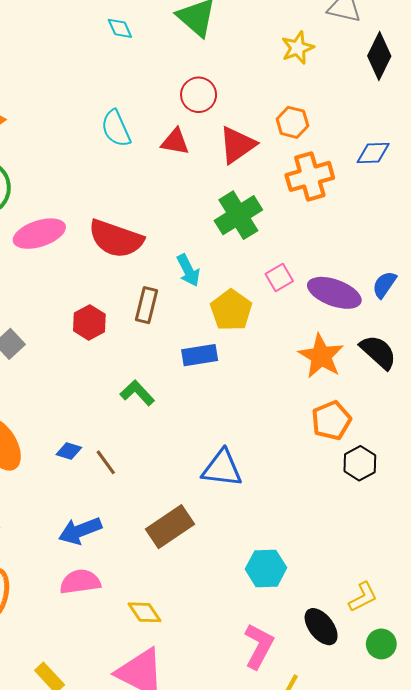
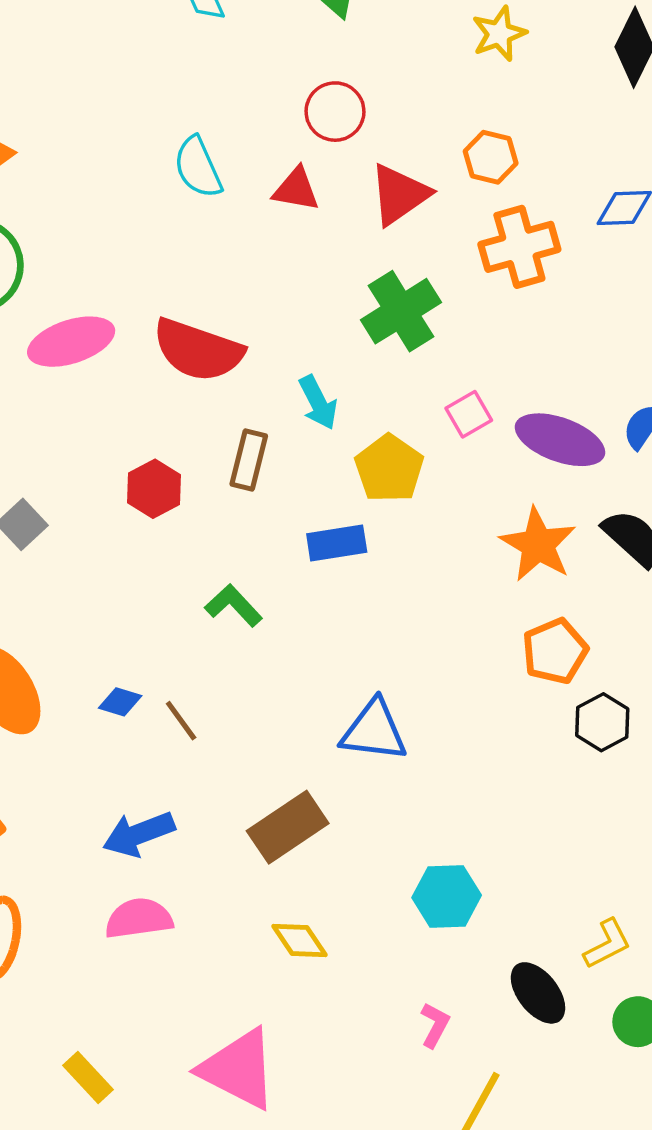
yellow diamond: (144, 612) -> (299, 940), moved
pink L-shape: (259, 646) -> (435, 1025), size x0.6

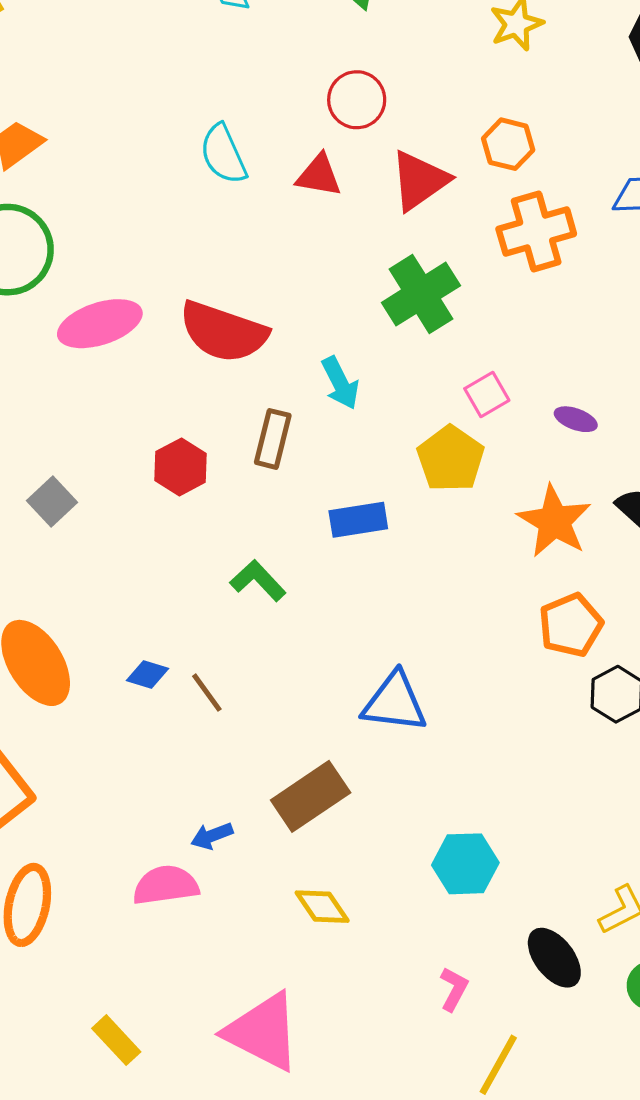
purple ellipse: (560, 440) -> (576, 419), size x0.5
yellow pentagon: (389, 468) -> (451, 459), moved
blue arrow: (139, 834) -> (212, 836), moved, size x0.6

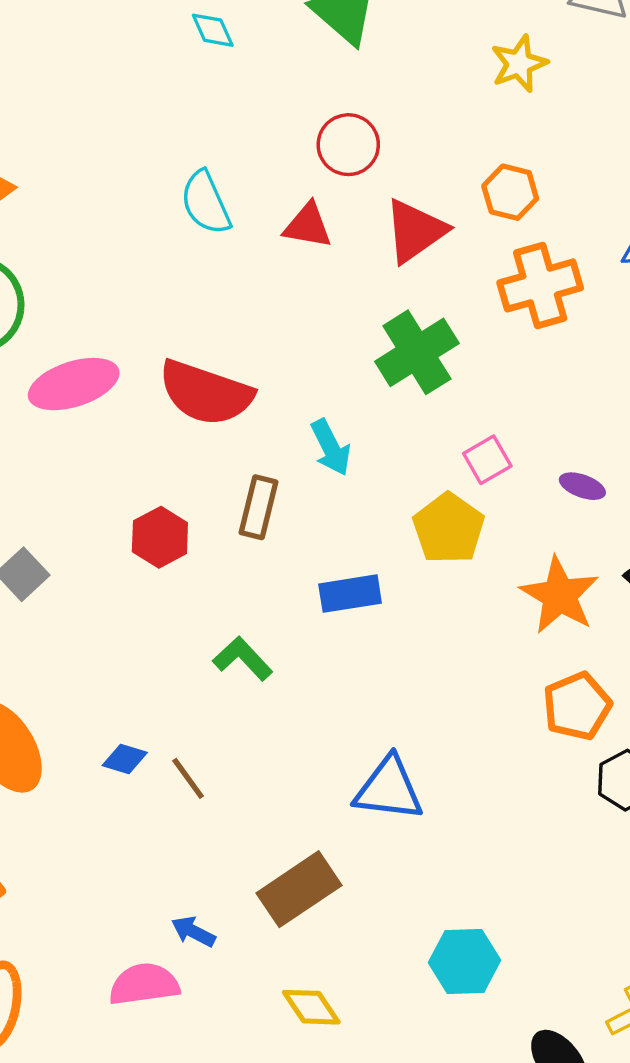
blue arrow: (212, 836) -> (193, 931), turned 48

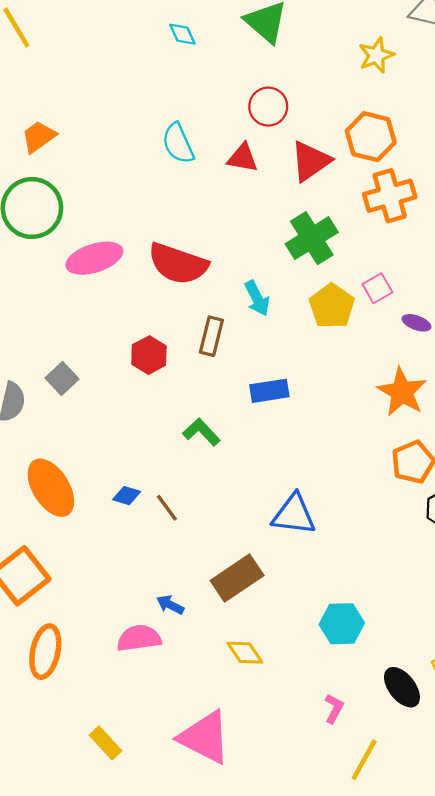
orange hexagon: (510, 192) -> (371, 137), size x1.4
pink square: (487, 460) -> (377, 288), moved
yellow pentagon: (449, 528) -> (332, 306), moved

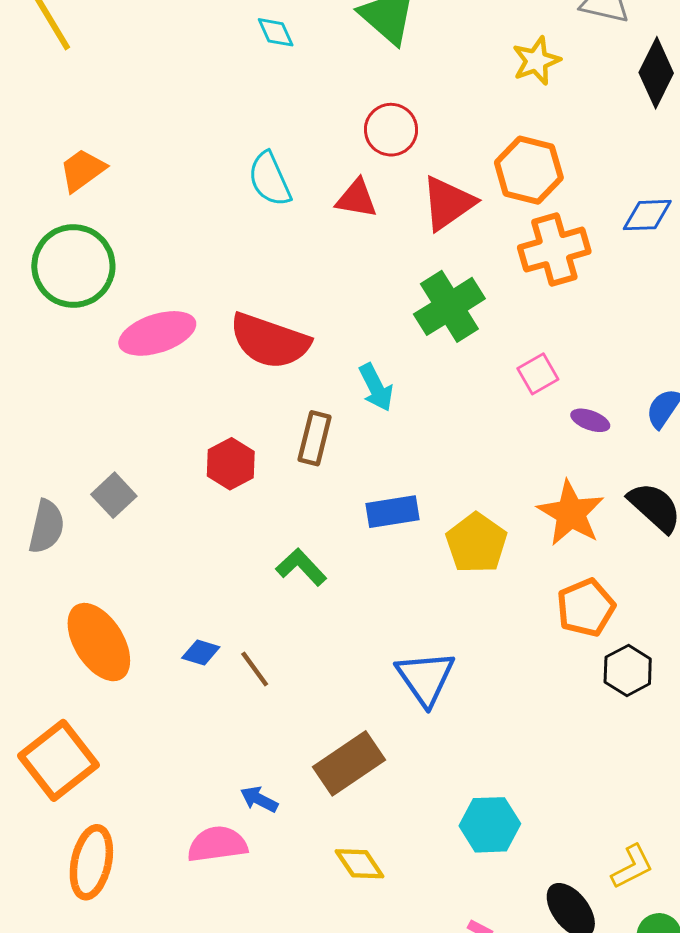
yellow pentagon: (332, 306) -> (476, 543), moved
blue triangle: (294, 514) -> (425, 678), turned 48

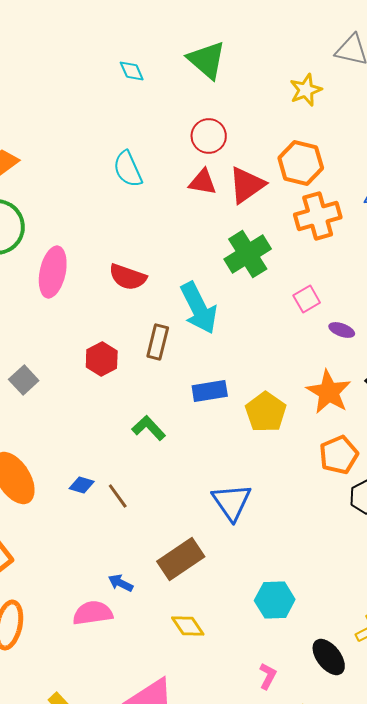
red triangle: (357, 199) -> (203, 182), moved
pink ellipse: (157, 333) -> (53, 272), turned -60
red semicircle: (270, 341) -> (128, 277), size x0.7
cyan arrow: (376, 387) -> (199, 308), size x1.6

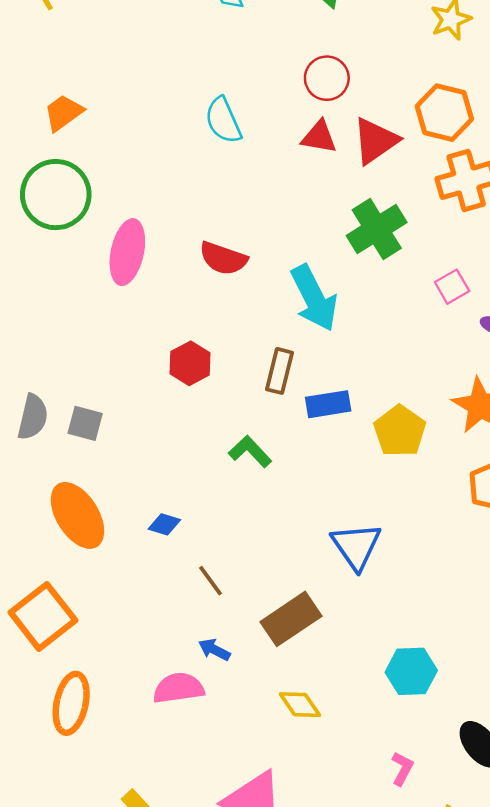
brown rectangle: (158, 342) -> (279, 371), moved
gray square: (24, 380) -> (85, 423), moved, turned -32
brown line: (118, 496) -> (210, 581), moved

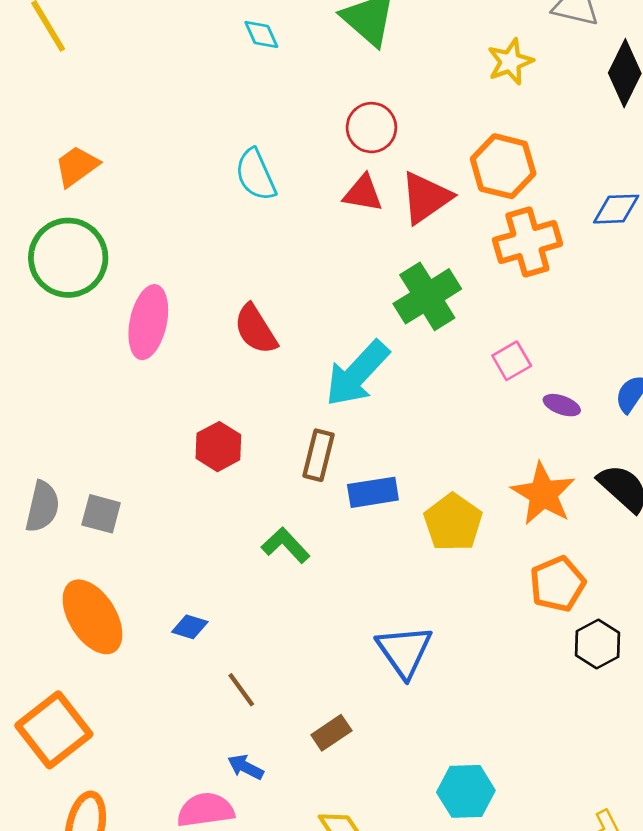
red semicircle: (223, 258) -> (256, 329), turned 39
cyan arrow: (314, 298) -> (357, 374), turned 70
brown rectangle: (291, 619) -> (331, 733), size x0.6

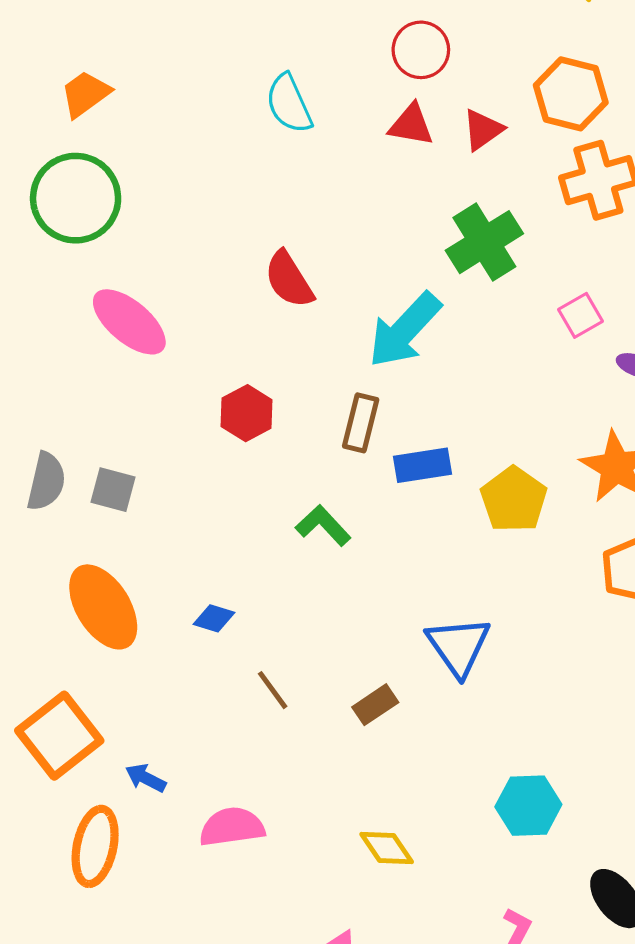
red triangle: (426, 198) -> (483, 130), size x0.7
pink ellipse: (148, 322) -> (129, 322), moved, turned -62
brown rectangle: (331, 733) -> (375, 705), moved
blue arrow: (246, 767) -> (146, 778), moved

